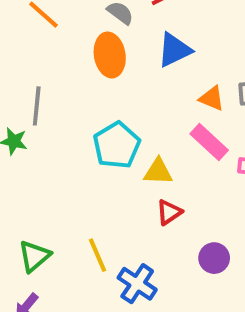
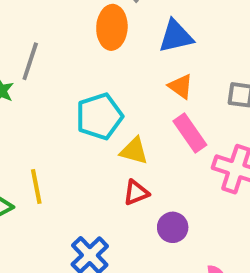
orange triangle: (212, 98) -> (181, 86), moved
yellow line: (97, 255) -> (36, 186), moved
purple circle: (214, 258) -> (173, 227), moved

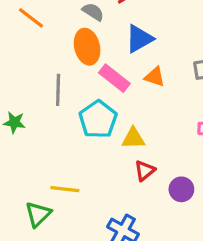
gray line: (30, 61) -> (58, 90), moved
pink rectangle: (190, 133) -> (114, 78), moved
yellow line: (36, 186) -> (65, 189), turned -56

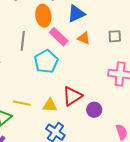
yellow triangle: (133, 138) -> (50, 105), moved
red triangle: (145, 171) -> (72, 96), size x1.5

